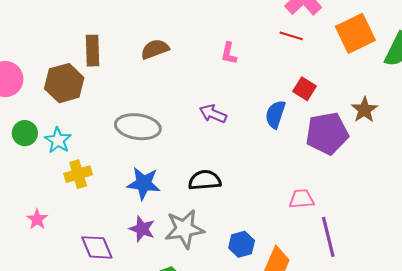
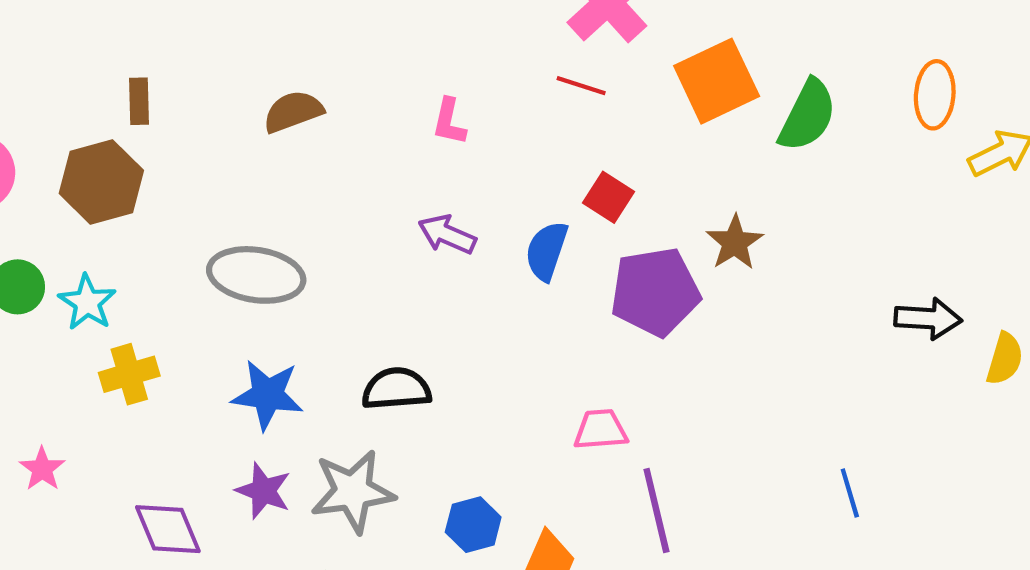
brown rectangle: (93, 51) -> (139, 101), moved, size x0.7
purple arrow: (213, 114) -> (447, 234), moved

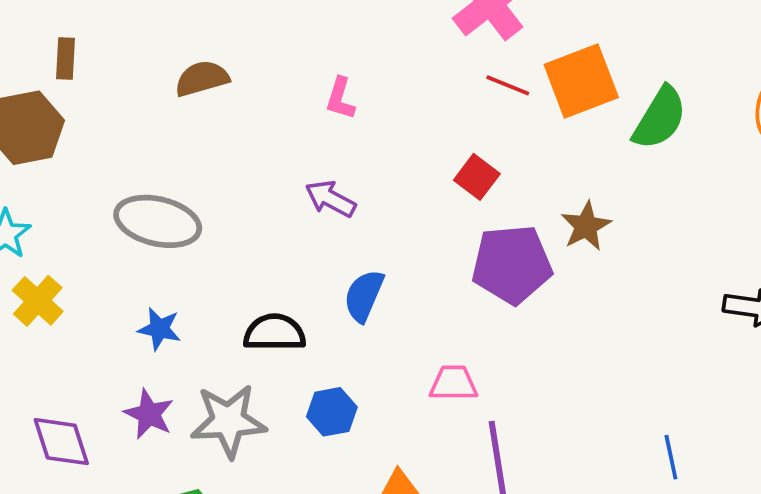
red line: (581, 86) -> (508, 85), moved
blue semicircle: (547, 251) -> (364, 296), moved
yellow cross: (129, 374) -> (38, 301), turned -36
blue star: (268, 395) -> (159, 329), size x0.7
blue hexagon: (473, 525) -> (332, 412), moved

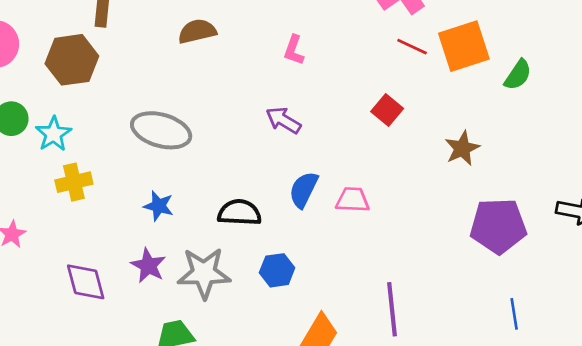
green semicircle: (660, 118) -> (518, 75), size x0.7
purple pentagon: (512, 264) -> (498, 226), moved
yellow cross: (38, 301) -> (74, 182), turned 32
pink trapezoid: (454, 383) -> (353, 200), moved

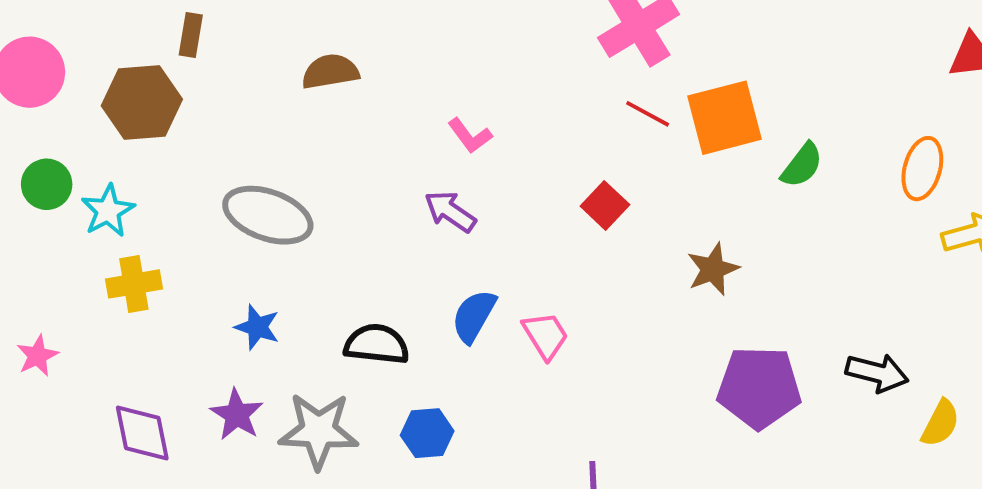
pink L-shape: (294, 50) -> (470, 136), moved, turned -60
pink trapezoid: (353, 200) -> (545, 335), turned 52

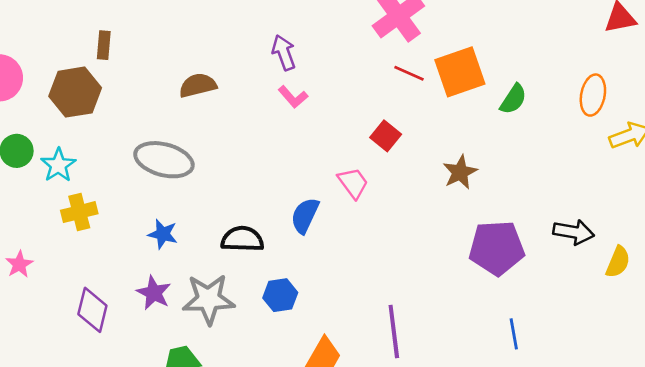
brown semicircle: (330, 72) -> (198, 85), moved
purple arrow: (450, 211) -> (284, 53), moved, turned 40
pink trapezoid: (545, 335) -> (353, 183), moved
purple diamond: (142, 433) -> (92, 310), turned 30

